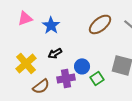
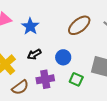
blue circle: (82, 66) -> (63, 57), moved
green square: (97, 78) -> (76, 79), turned -32

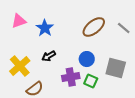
blue circle: (63, 57) -> (87, 59), moved
purple cross: (45, 79) -> (71, 77), moved

